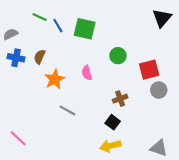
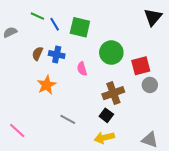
green circle: (118, 56) -> (111, 53), size x1.5
blue cross: (16, 58) -> (57, 55), moved
orange star: (55, 79) -> (47, 85), moved
brown cross: (120, 99) -> (113, 93), size x1.5
gray line: (67, 110) -> (68, 119), moved

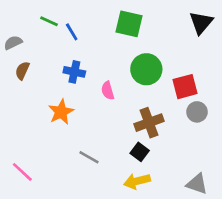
green square: (80, 27) -> (129, 24), moved
brown semicircle: (37, 54) -> (22, 71), moved

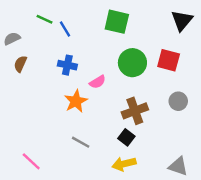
red square: (185, 87) -> (169, 60), moved, turned 30
pink semicircle: (108, 91) -> (97, 82), turned -105
orange star: (61, 112) -> (76, 101), moved
pink line: (22, 172) -> (31, 161), moved

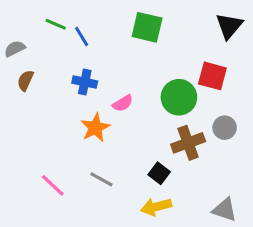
green circle: (132, 63) -> (179, 97), moved
brown cross: (135, 111) -> (188, 143), moved
pink line: (31, 161) -> (53, 185), moved

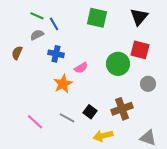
black triangle: (229, 26) -> (139, 17), moved
gray semicircle: (15, 49) -> (37, 35), moved
brown cross: (188, 143) -> (122, 109), moved
black square: (159, 173) -> (90, 112), moved

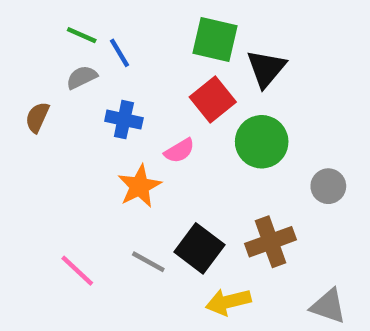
black triangle: (139, 17) -> (266, 68), moved
red square: (140, 50) -> (213, 100), moved, turned 36
black square: (90, 112) -> (199, 248), size x1.5

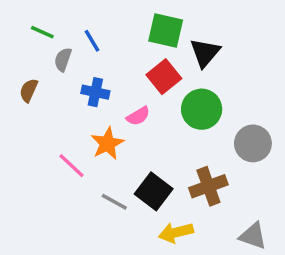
green line: (82, 35) -> (42, 32), moved
gray semicircle: (82, 77) -> (63, 60), turned -45
gray circle: (328, 186) -> (253, 143), size x1.4
pink line: (77, 271) -> (71, 166), moved

